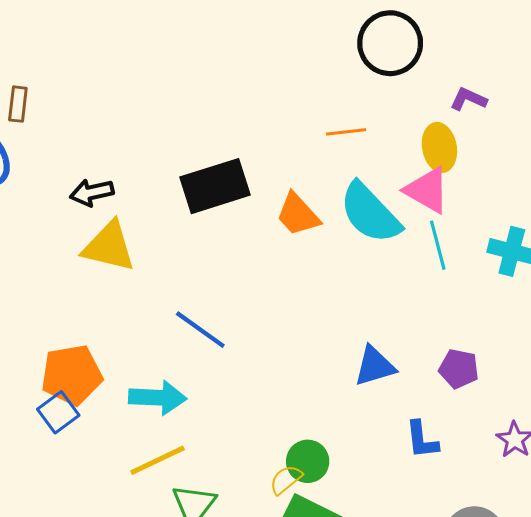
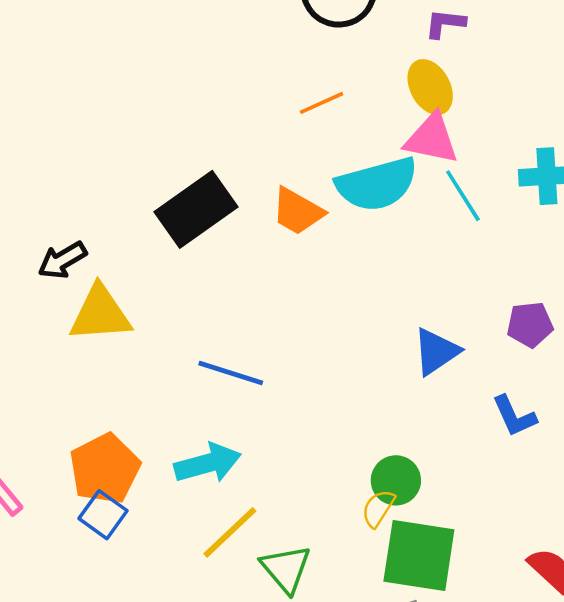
cyan semicircle: (370, 213) -> (377, 184), turned -44

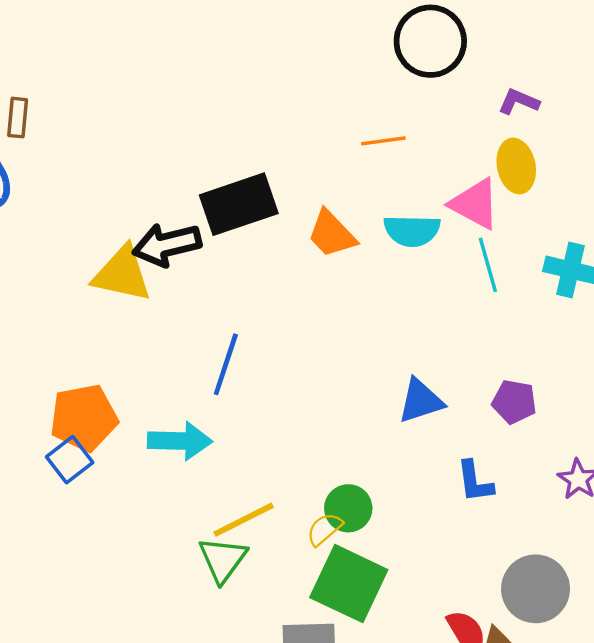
yellow ellipse: (430, 87) -> (516, 166), moved
cyan semicircle: (377, 184) -> (412, 231), size x0.7
black arrow: (62, 260) -> (167, 245), moved, size x1.4
blue line: (231, 373) -> (226, 364), turned 74
yellow line: (230, 532) -> (244, 520), moved

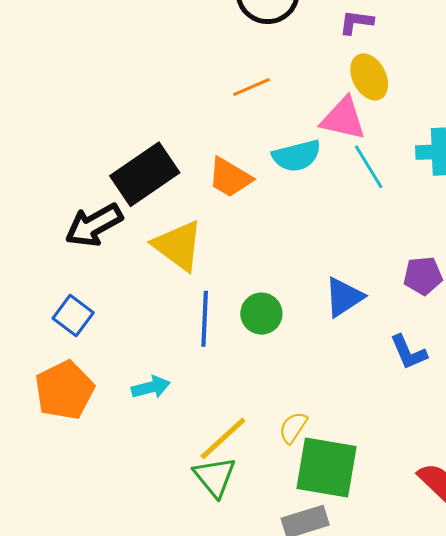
yellow triangle: (122, 274) -> (178, 246), moved, turned 40
blue line: (226, 364) -> (205, 319), moved
cyan arrow: (180, 441) -> (151, 387), size x0.7
blue square: (70, 460) -> (73, 316), moved
green circle: (348, 508) -> (261, 314), moved

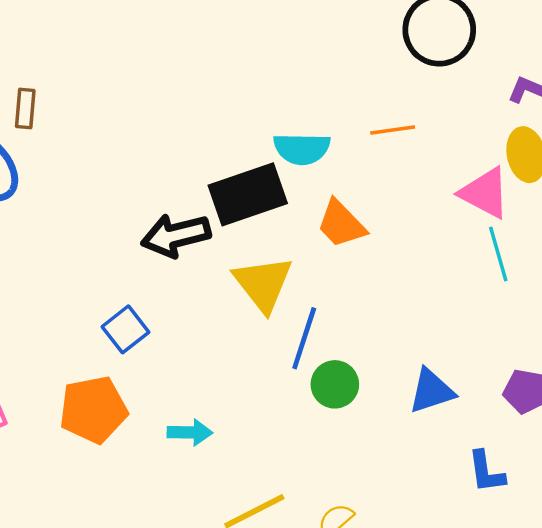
cyan semicircle: (297, 156) -> (302, 149), moved
blue line: (205, 319) -> (304, 338), moved

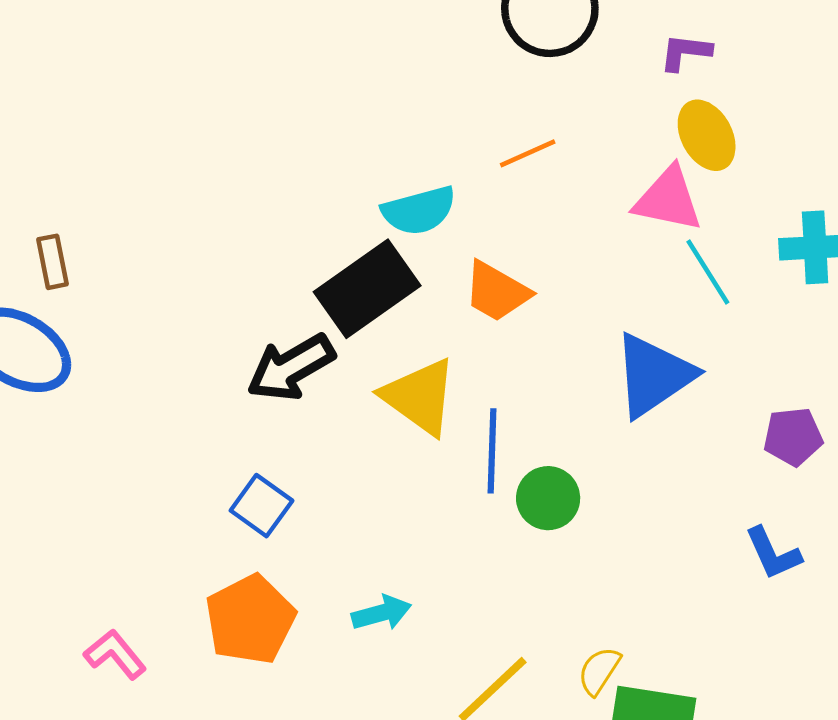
blue triangle: (431, 391) -> (653, 375), moved, size x1.4

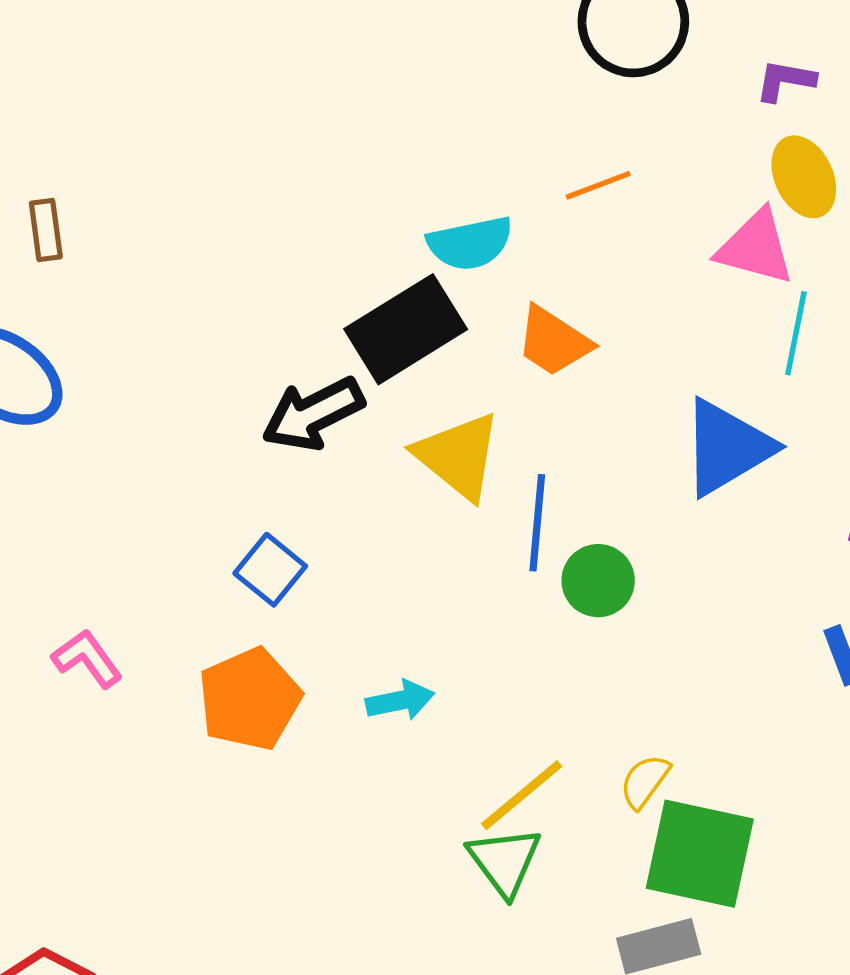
brown rectangle: (52, 262) -> (46, 230), moved
cyan line: (708, 272) -> (796, 333), turned 40
pink L-shape: (115, 654) -> (87, 658), moved

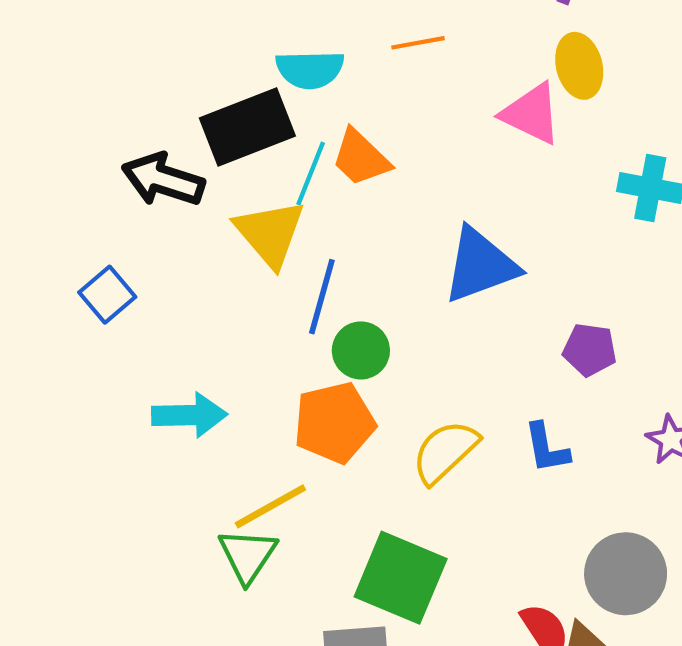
cyan line: (796, 333) -> (311, 174), moved
black arrow: (313, 414) -> (163, 180), turned 34
orange pentagon: (250, 699) -> (334, 423), moved
cyan arrow: (400, 700) -> (189, 415), size x1.4
yellow semicircle: (645, 781) -> (445, 452), moved, size x1.6

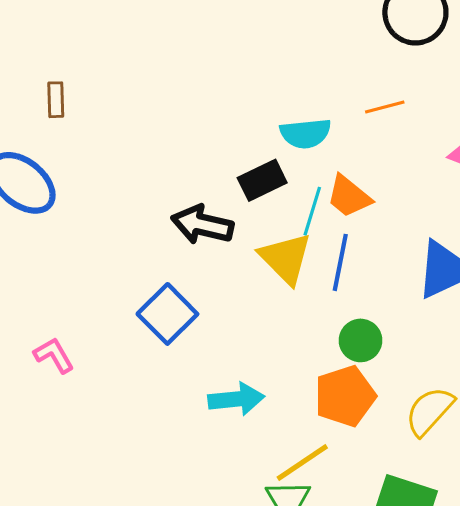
black rectangle: (247, 127) -> (262, 180), size x0.7
blue square: (107, 295) -> (167, 314), size x1.4
blue line: (322, 297) -> (340, 262), moved

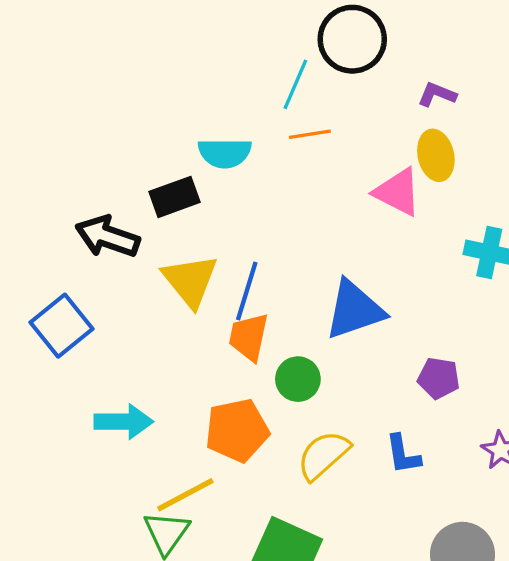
orange trapezoid: (349, 196) -> (249, 337), moved, turned 57
cyan line: (312, 211) -> (295, 84), moved
green circle: (361, 340) -> (298, 379), moved

